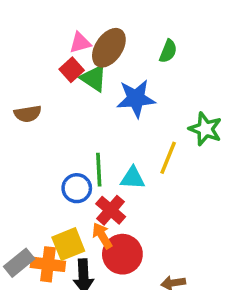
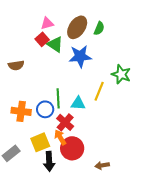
brown ellipse: (109, 48) -> (77, 27), moved
orange cross: (48, 264) -> (21, 111), moved

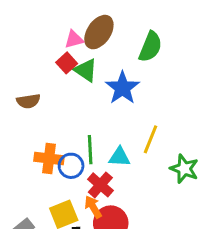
brown ellipse: (77, 27) -> (99, 32), moved
green semicircle: (99, 28) -> (150, 47), size x1.5
blue star: (80, 56) -> (122, 88), turned -30
green star: (121, 74) -> (184, 169), moved
orange cross: (21, 111) -> (49, 158), moved

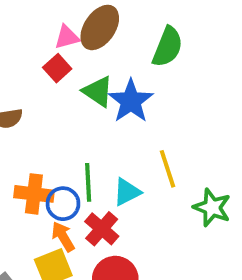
green triangle: (86, 70) -> (98, 91), moved
yellow line: (150, 139) -> (168, 169), turned -40
cyan triangle: (120, 157) -> (127, 192), turned -30
orange arrow: (93, 207) -> (63, 237), moved

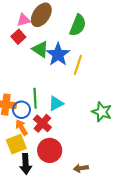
yellow line: (168, 169) -> (78, 65), moved, turned 36

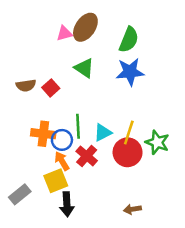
red square: (18, 37) -> (51, 88), moved
blue star: (58, 54) -> (130, 72), moved, turned 30
yellow line: (78, 65) -> (129, 132), moved
red circle: (50, 150) -> (128, 152), moved

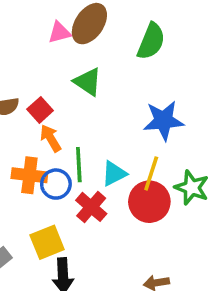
blue star: (130, 72) -> (163, 121), moved
orange arrow: (62, 161) -> (51, 138), moved

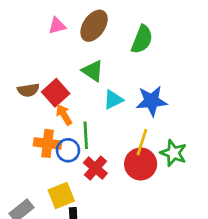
pink triangle: (59, 32) -> (57, 26), moved
red square: (40, 110) -> (56, 93), size x1.4
cyan triangle: (114, 173) -> (113, 100), moved

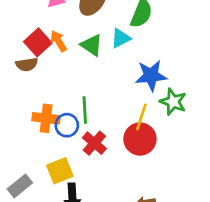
red square: (56, 93) -> (38, 42), moved
cyan triangle: (113, 100) -> (121, 38), moved
orange arrow: (64, 115) -> (59, 41), moved
green star: (173, 153) -> (173, 102), moved

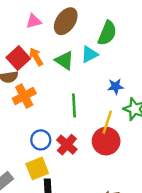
blue star: (151, 76) -> (116, 86), size x0.6
green line: (85, 110) -> (74, 105), moved
orange cross: (46, 118) -> (24, 96), moved, turned -35
blue circle: (67, 125) -> (41, 140), moved

